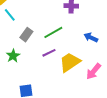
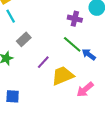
green line: (53, 32) -> (72, 44), moved, turned 60
purple line: (49, 53) -> (43, 62), turned -32

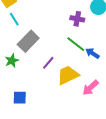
gray rectangle: (24, 39) -> (28, 41), size x1.5

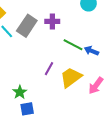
purple cross: (77, 19) -> (52, 21), moved
gray rectangle: (28, 41) -> (27, 26), moved
green star: (12, 61) -> (20, 92), moved

